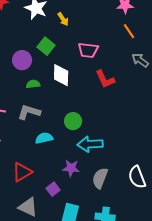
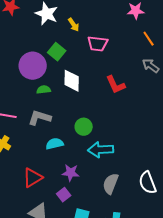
orange line: (129, 31) -> (149, 39), moved
pink trapezoid: (88, 50) -> (98, 44), moved
purple circle: (22, 60) -> (33, 66), size x1.4
purple star: (71, 168) -> (71, 173), moved

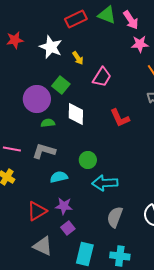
pink trapezoid: (98, 44) -> (102, 77), turned -65
purple star: (71, 173) -> (64, 206), moved

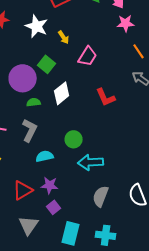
white diamond: (76, 114) -> (62, 93), turned 50
gray L-shape: (44, 151) -> (30, 130), turned 100
gray triangle: (43, 246) -> (29, 225), turned 40

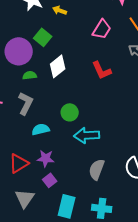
yellow arrow: (64, 37) -> (60, 10), turned 144
pink trapezoid: (88, 56) -> (102, 29), moved

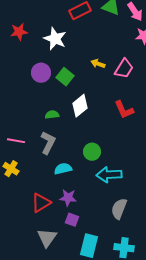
yellow arrow: (60, 10) -> (98, 64), moved
purple circle: (19, 51) -> (41, 73), moved, size x0.7
purple square: (50, 180) -> (72, 220), turned -32

